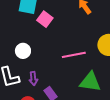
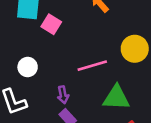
purple arrow: (33, 79) -> (63, 95), moved

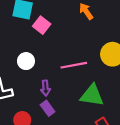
white circle: (28, 67) -> (26, 61), moved

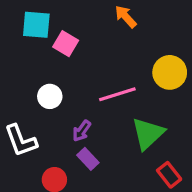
purple arrow: (46, 88) -> (82, 131), turned 48
green triangle: (92, 95) -> (148, 133), turned -45

